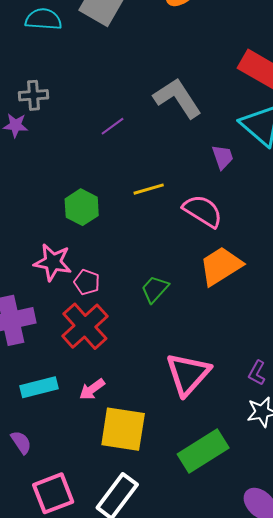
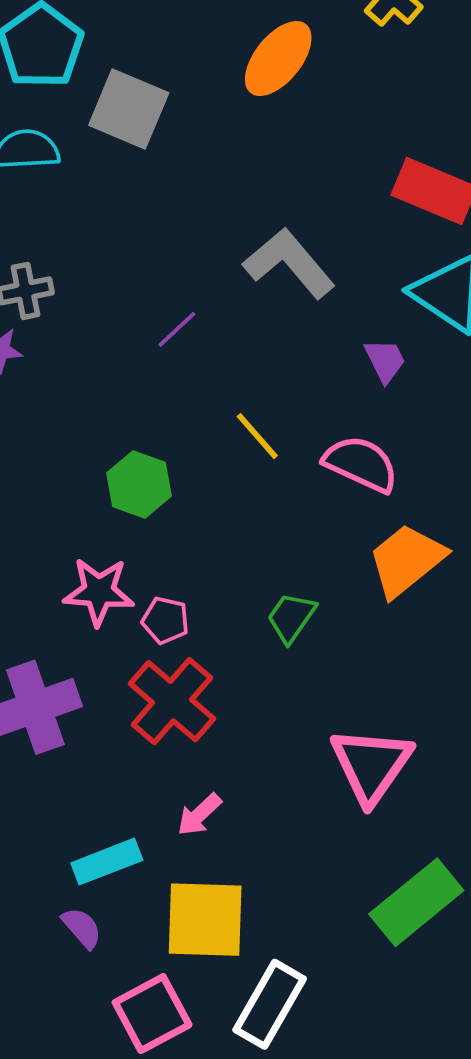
yellow line: (149, 189) -> (257, 436), turned 72
cyan rectangle: (39, 387) -> (107, 862), moved
yellow square: (123, 429) -> (205, 920), moved

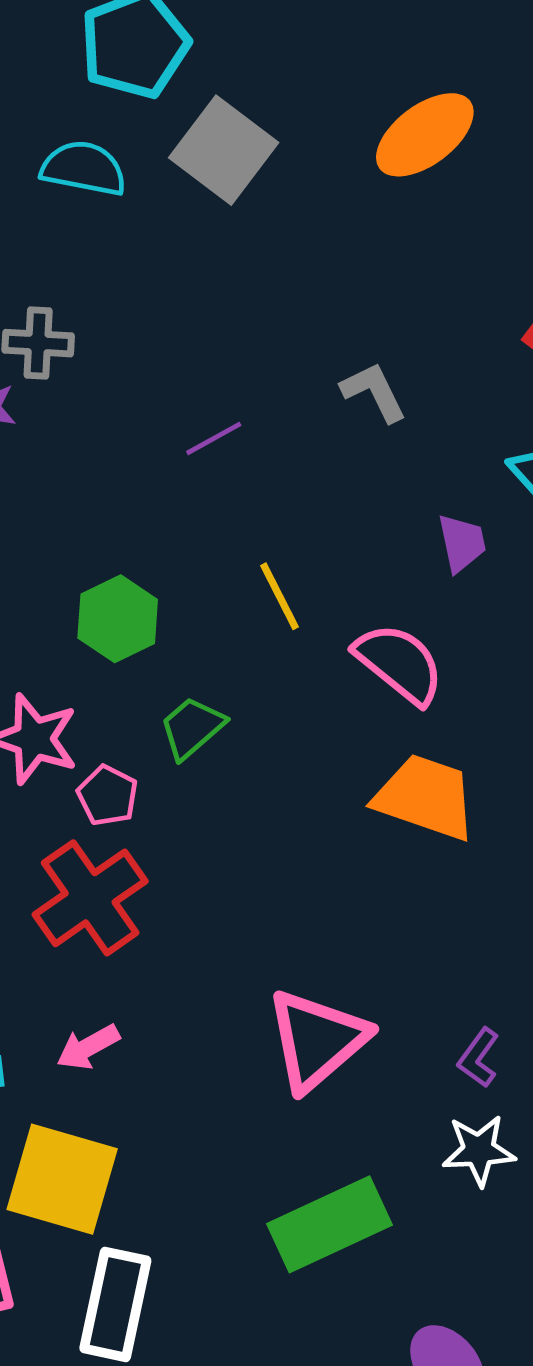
gray L-shape: (289, 263) -> (374, 392), size x0.6
orange trapezoid: (407, 560) -> (425, 797), turned 44
green trapezoid: (291, 617) -> (192, 728), moved
white rectangle: (270, 1004) -> (115, 1304), turned -32

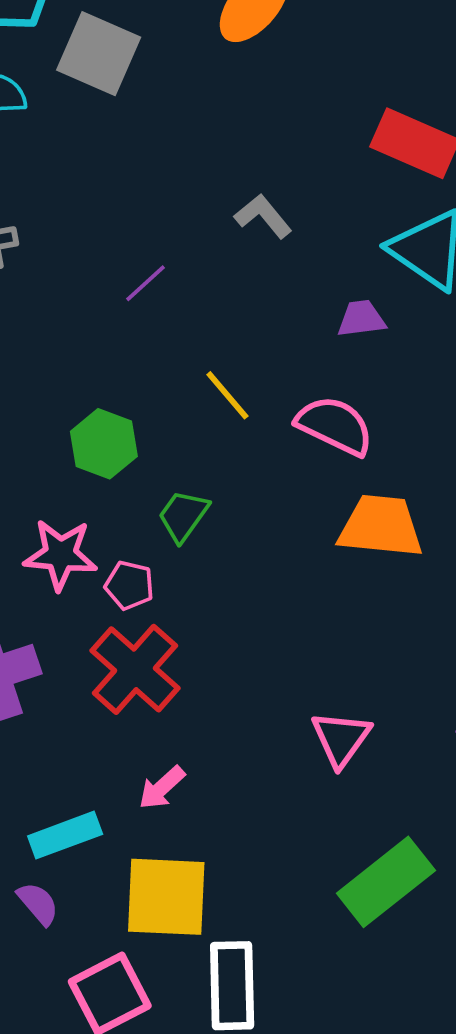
purple trapezoid: (462, 543) -> (361, 319), turned -72
pink triangle: (317, 1040) -> (341, 739), size x0.7

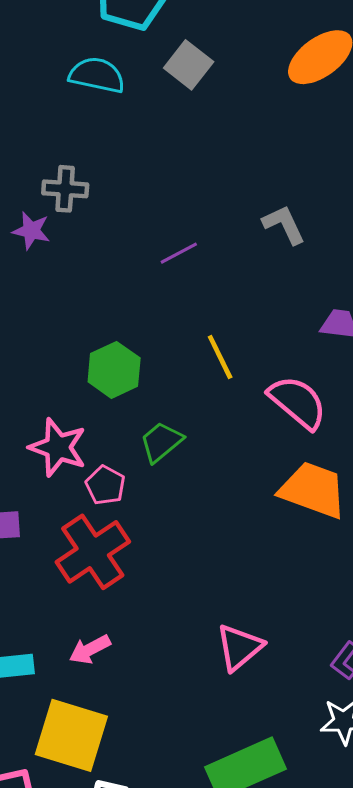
gray square: (99, 54) -> (189, 65), size x0.7

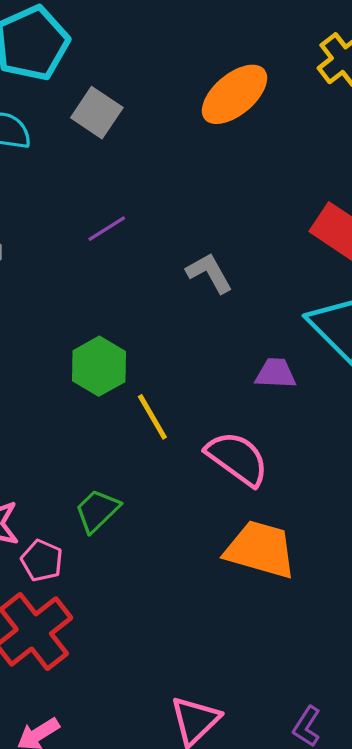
purple line: (179, 253) -> (107, 229), moved
green hexagon: (114, 370) -> (99, 366), moved

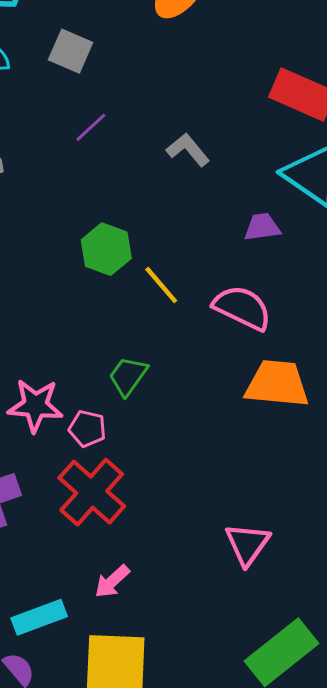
gray square: (97, 113) -> (71, 51), moved

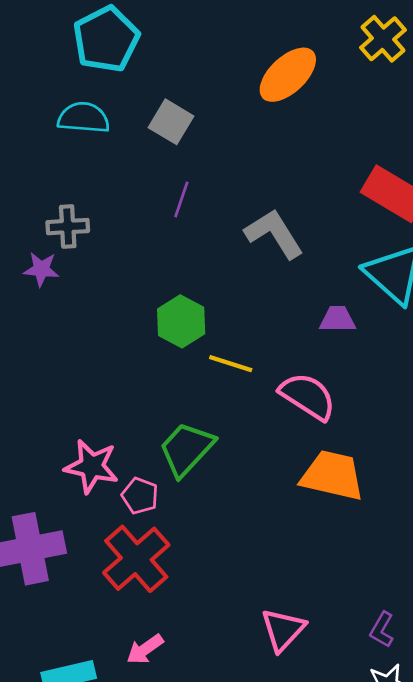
purple line: (91, 127) -> (181, 199), turned -36
gray L-shape: (188, 150) -> (274, 234), size x1.4
yellow line: (161, 285) -> (231, 364), turned -39
green trapezoid: (128, 376) -> (187, 449), size x1.4

